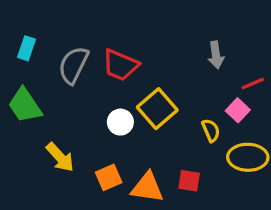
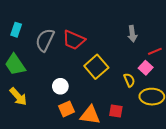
white circle: (120, 122) -> (60, 86), moved
yellow arrow: (60, 157) -> (18, 97), moved

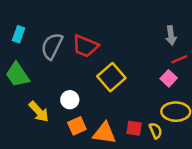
gray arrow: (132, 34) -> (171, 35), moved
yellow semicircle: (129, 80) -> (156, 131), moved
yellow arrow: (18, 97) -> (39, 112), moved

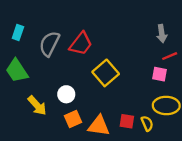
red trapezoid: (85, 46) -> (81, 44), turned -75
pink square: (169, 78) -> (159, 74), turned -32

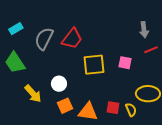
cyan rectangle: (18, 33) -> (16, 29), turned 40
yellow square: (106, 73) -> (94, 65), turned 35
pink square: (159, 74) -> (125, 63), moved

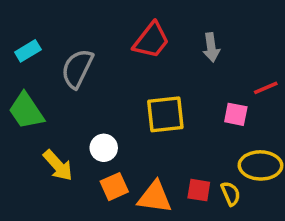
gray arrow: (144, 30) -> (211, 47), moved
red trapezoid: (72, 39) -> (151, 40), moved
pink square: (125, 63) -> (236, 114), moved

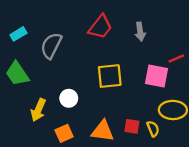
pink square: (236, 114) -> (156, 76), size x1.5
yellow arrow: (58, 165) -> (38, 110), turned 65
orange square: (114, 187) -> (64, 133), moved

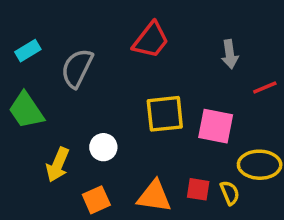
gray arrow: (140, 32) -> (230, 54), moved
pink square: (156, 76) -> (216, 126), moved

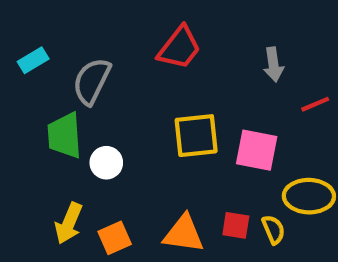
green trapezoid: (26, 110) -> (64, 136), moved, turned 30
white circle: (103, 147) -> (106, 163), moved
yellow arrow: (58, 165) -> (69, 223), moved

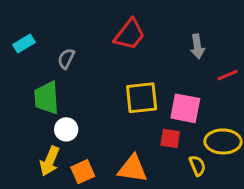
gray semicircle: (92, 81) -> (66, 59), size x0.6
white circle: (106, 163) -> (66, 129), moved
red square: (236, 225) -> (170, 138), moved

